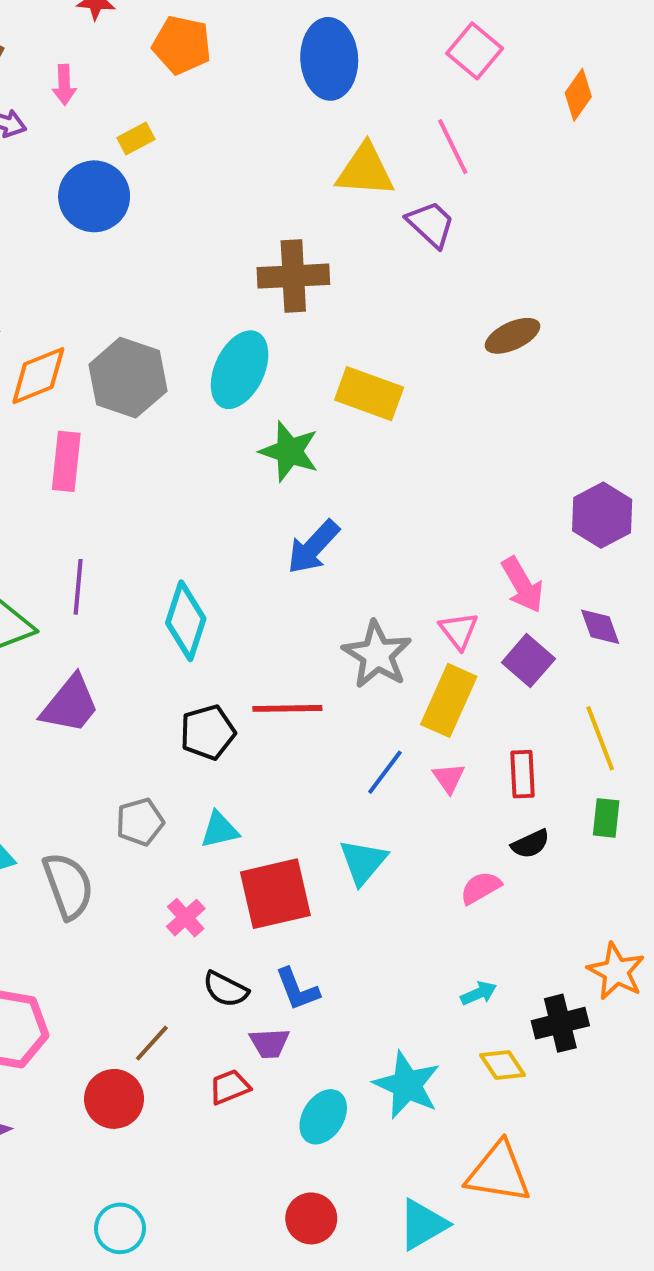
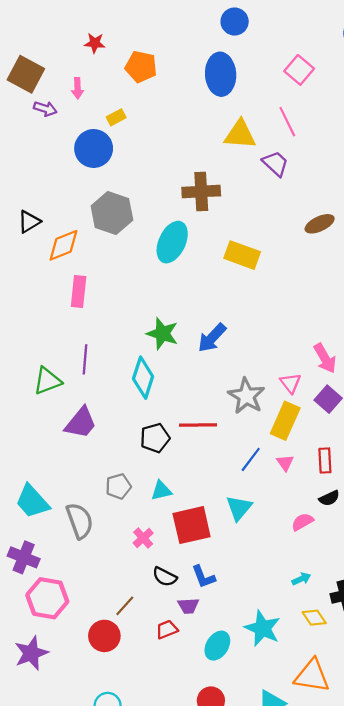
gray hexagon: (128, 378) -> (112, 213), moved
green star: (289, 451) -> (162, 334), moved

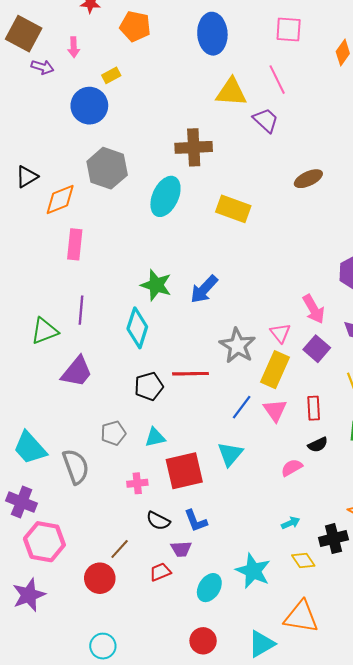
pink square: (299, 70) -> (289, 29), turned -36
pink triangle: (285, 463) -> (275, 410), size x1.4
pink cross: (143, 538) -> (137, 483), turned 36

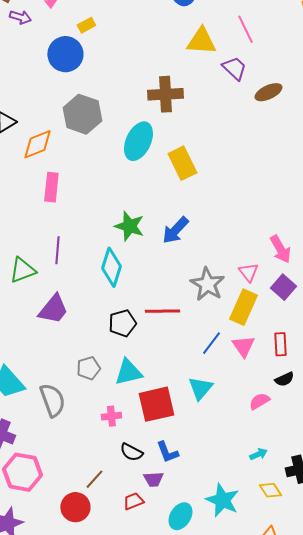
brown ellipse: (308, 179) -> (268, 92), moved
yellow rectangle: (233, 209) -> (182, 163), moved, turned 44
cyan triangle: (155, 437) -> (128, 372), size x1.4

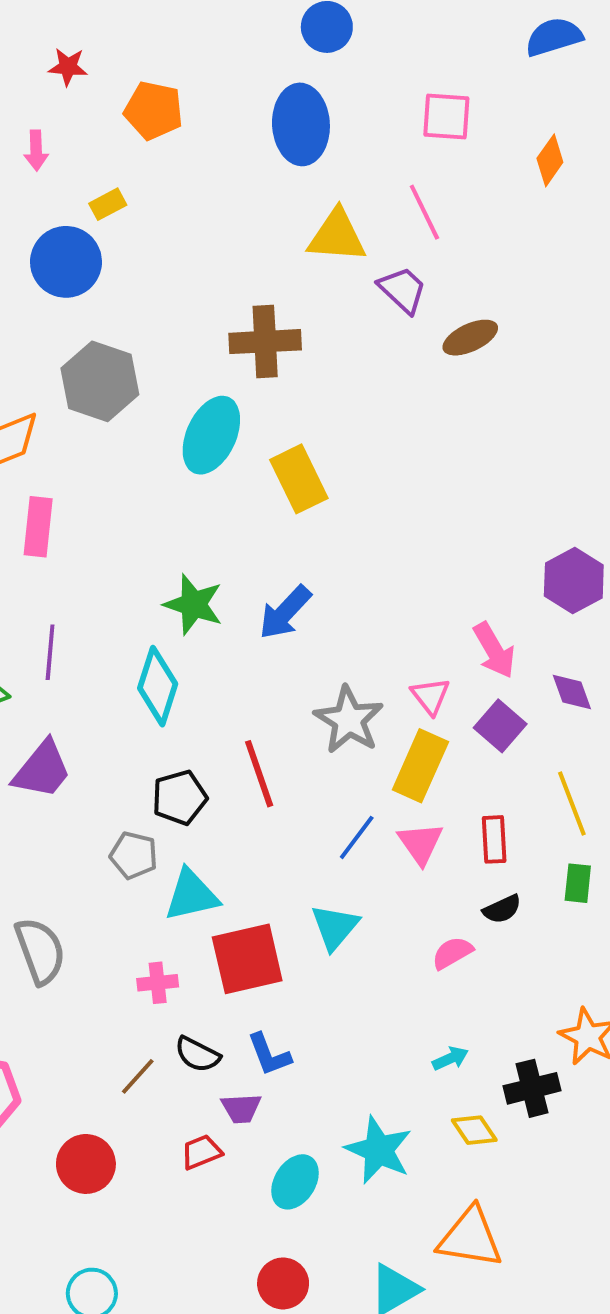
red line: (162, 311) -> (259, 774), turned 72
gray pentagon: (88, 368) -> (134, 855), moved, turned 30
brown line: (94, 479) -> (138, 1076), moved

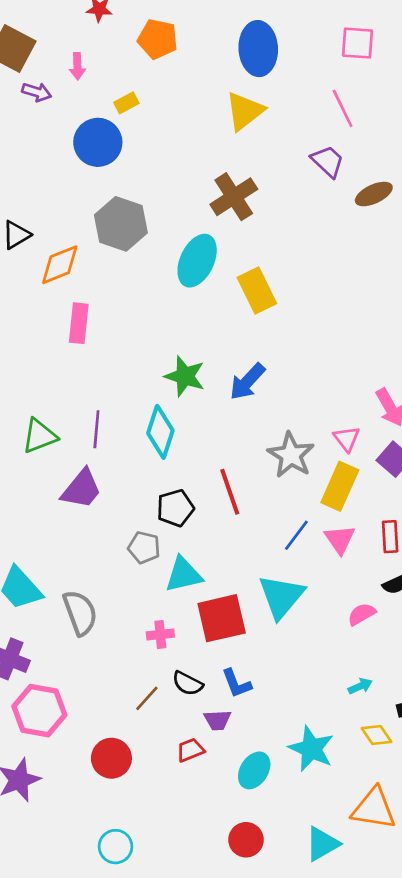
yellow triangle: (337, 236) -> (245, 111), moved, turned -42
brown cross: (265, 342) -> (234, 197), turned -30
purple line: (50, 652) -> (96, 429), moved
cyan triangle: (335, 927) -> (281, 596), size x1.4

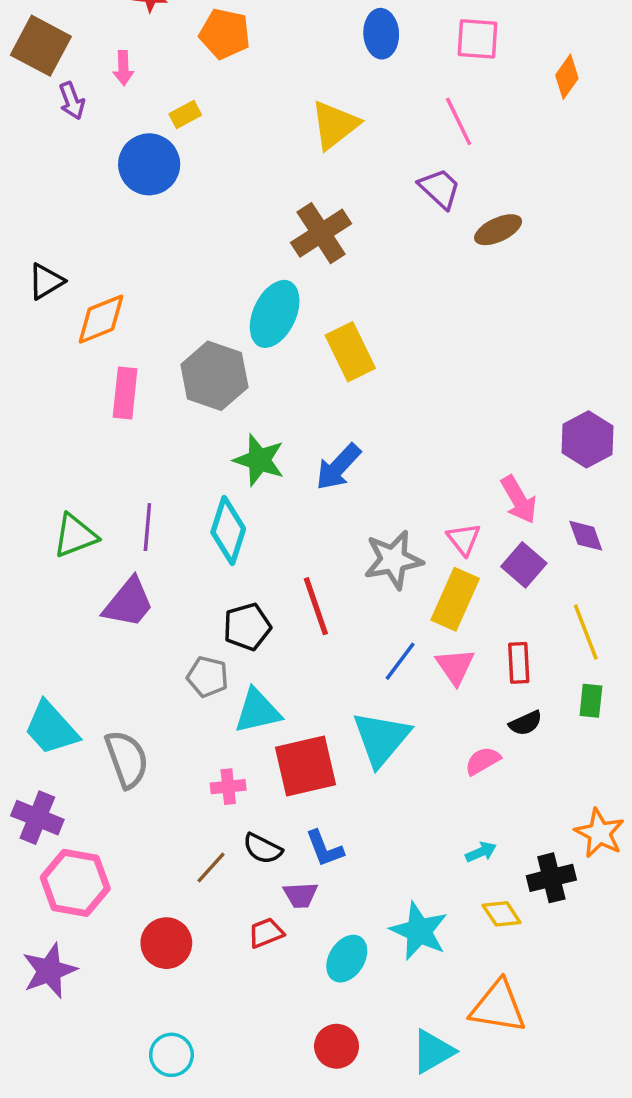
blue ellipse: (258, 49) -> (381, 34), moved, size x0.7
purple arrow: (37, 92) -> (72, 101), turned 52
gray hexagon: (121, 224) -> (214, 376), moved
gray star: (291, 455) -> (393, 560), turned 30

